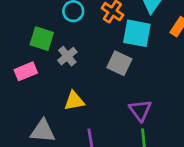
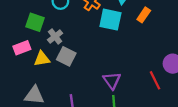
gray square: (119, 63) -> (66, 56), moved
yellow triangle: (74, 101) -> (42, 59), moved

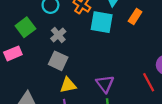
green square: (35, 22) -> (25, 27), turned 36
gray cross: (55, 36) -> (58, 35), moved
yellow triangle: (42, 59) -> (68, 85), moved

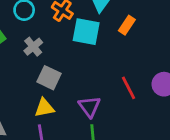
gray square: (58, 61) -> (49, 78), moved
red line: (149, 82) -> (128, 88), moved

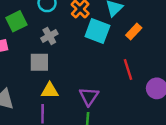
gray square: (49, 78) -> (39, 62), moved, turned -36
red line: (128, 88) -> (128, 70), moved

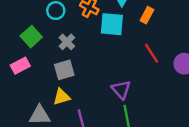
yellow triangle: (50, 91) -> (62, 97), moved

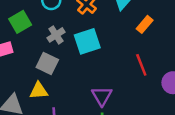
cyan square: (112, 24) -> (87, 41), moved, turned -35
gray square: (64, 70) -> (47, 63), turned 30

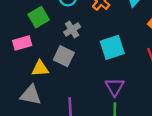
cyan square: (87, 41) -> (112, 47), moved
yellow triangle: (39, 91) -> (40, 68), moved

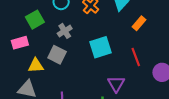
purple triangle: (115, 87) -> (116, 84), moved

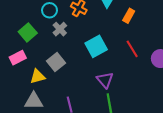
gray cross: (65, 31) -> (60, 29), moved
gray square: (57, 55) -> (56, 62), turned 36
purple triangle: (116, 84) -> (105, 80), moved

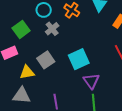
cyan square: (96, 46) -> (79, 59), moved

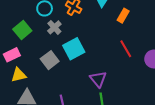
cyan square: (79, 59) -> (74, 49), moved
yellow triangle: (27, 72) -> (19, 75), moved

